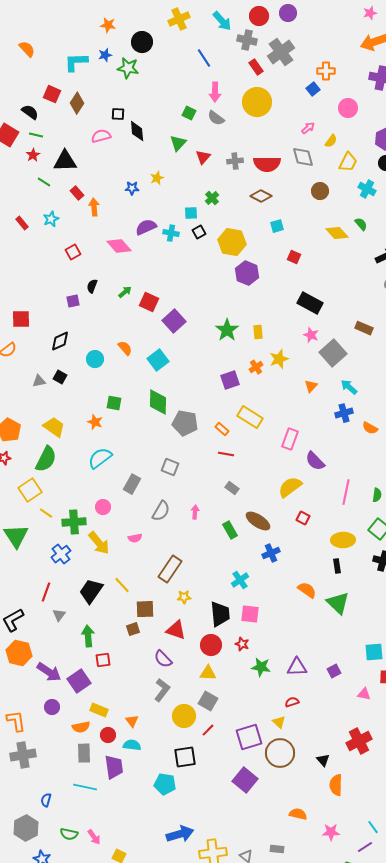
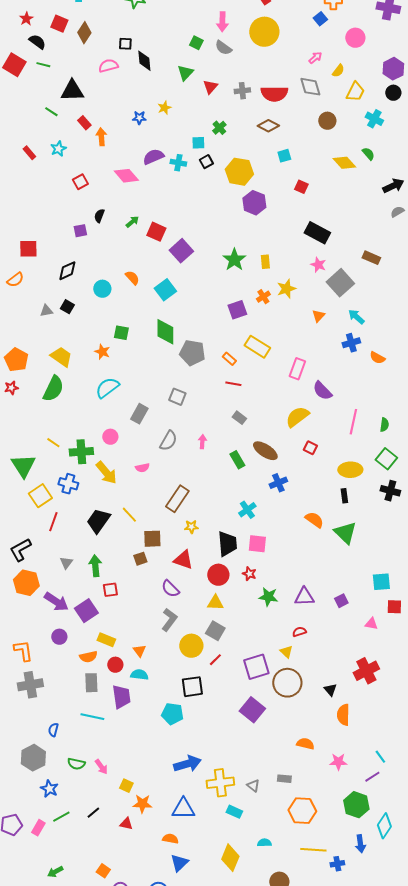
red star: (33, 155) -> (26, 19), moved
yellow square: (30, 490) -> (40, 496), moved
blue cross: (61, 554) -> (68, 484), turned -36
gray triangle: (59, 615) -> (66, 563), moved

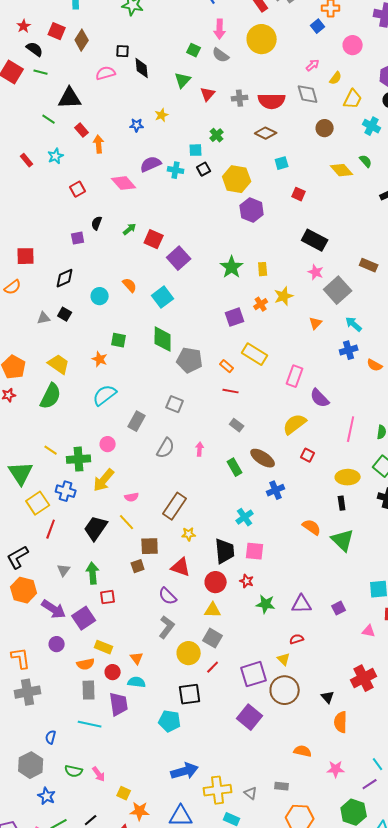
pink semicircle: (142, 468) -> (132, 497), moved
yellow arrow: (106, 473) -> (104, 480), turned 80

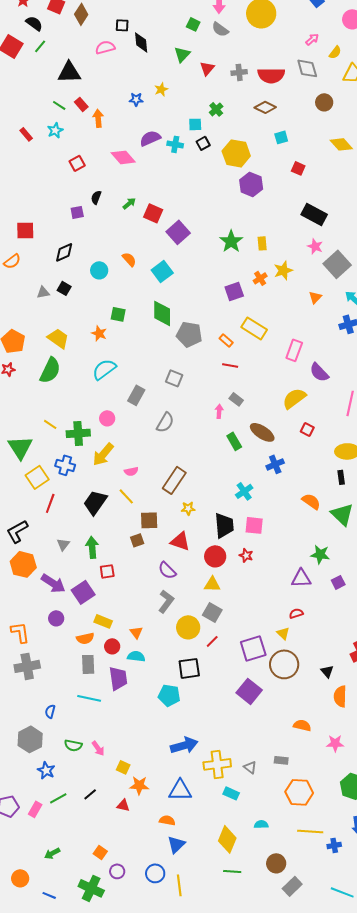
green line: (41, 72) -> (40, 46), turned -64
green line: (49, 119) -> (59, 105), moved
pink arrow: (200, 449) -> (219, 411), moved
green star: (266, 604) -> (320, 554), moved

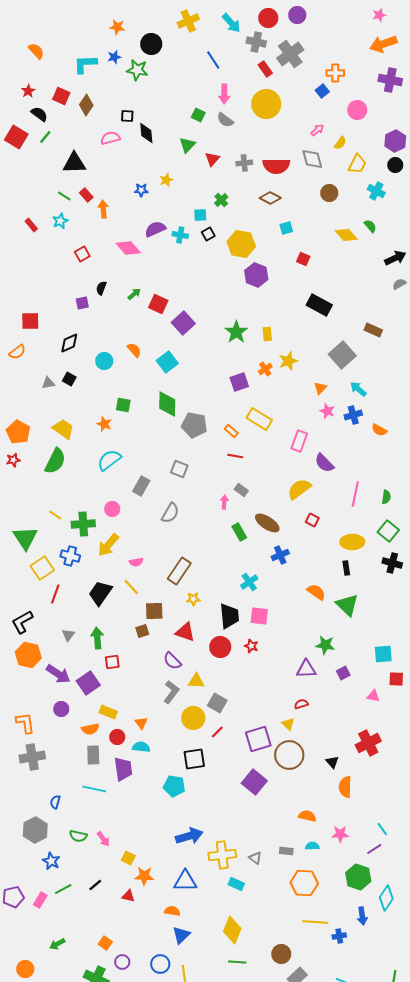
pink star: (315, 246) -> (327, 411), moved
yellow triangle: (212, 584) -> (196, 681), moved
cyan semicircle: (261, 824) -> (312, 846), moved

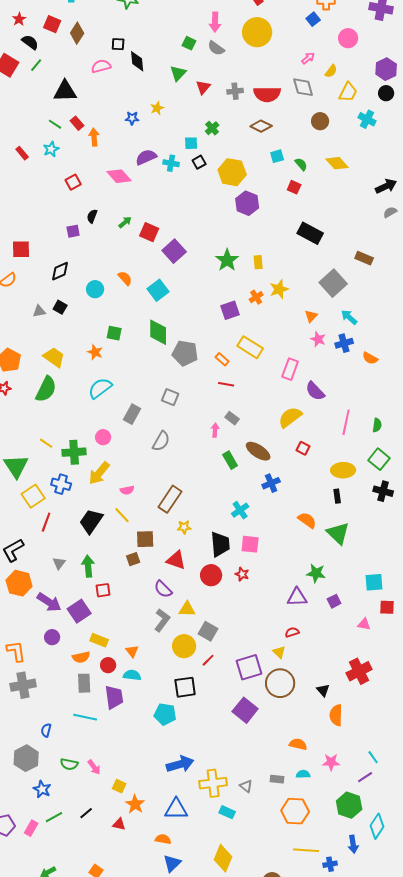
green semicircle: (370, 226) -> (301, 164), moved
orange star: (144, 876) -> (135, 804), turned 30

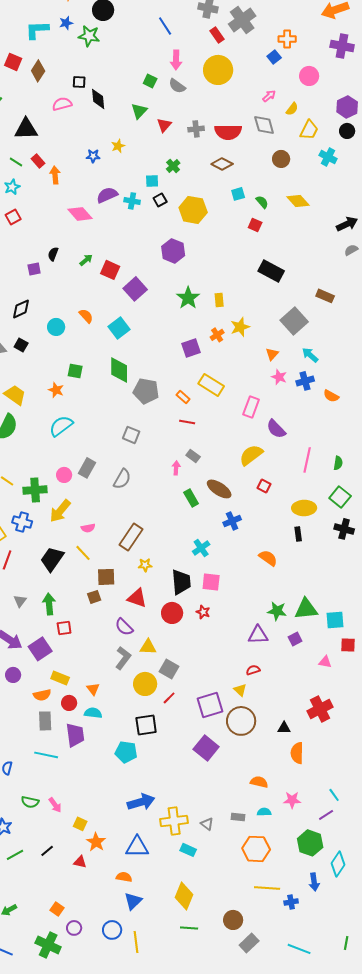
red square: (73, 182) -> (13, 217), moved
purple hexagon: (247, 203) -> (173, 251), moved
gray rectangle: (132, 414) -> (87, 468), moved
green triangle: (338, 533) -> (306, 609), moved, turned -50
black triangle: (323, 690) -> (284, 728), turned -48

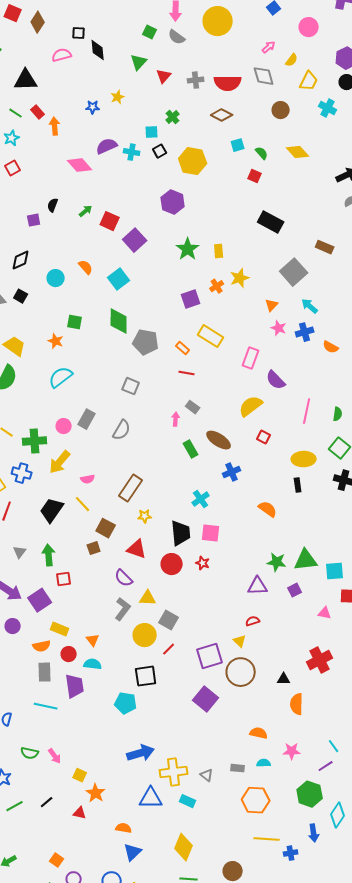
brown square: (106, 577) -> (106, 528), turned 30
blue triangle: (137, 847) -> (151, 798), moved

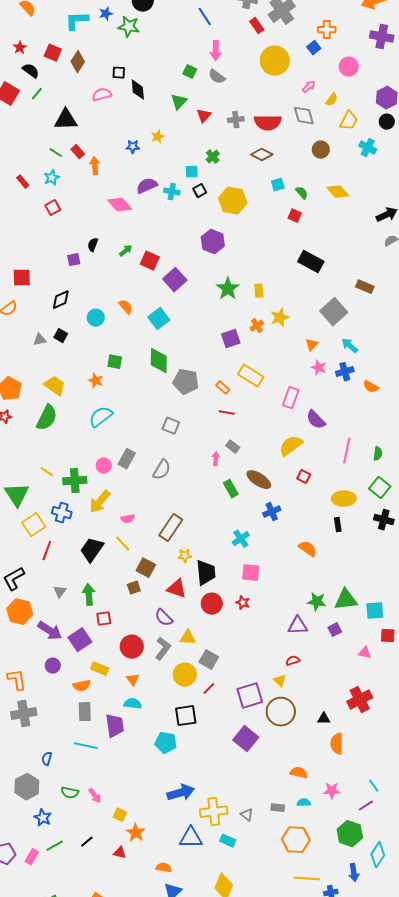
yellow circle: (218, 21) -> (275, 61), moved
black trapezoid: (181, 533) -> (206, 573), moved
red circle: (69, 654) -> (132, 647), moved, size x1.5

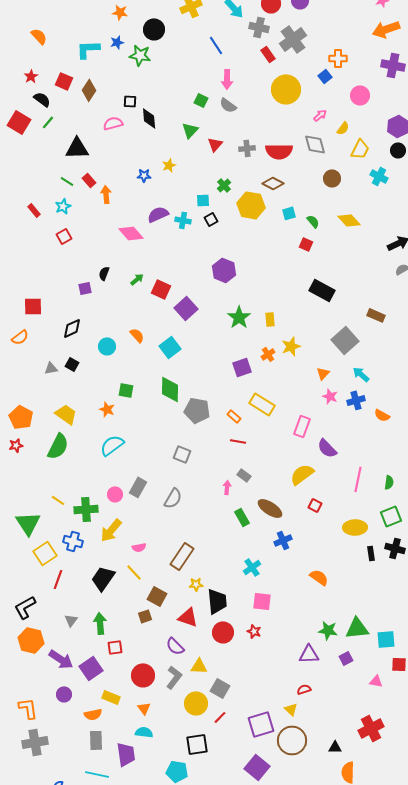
yellow hexagon: (233, 201) -> (251, 205), moved
green square: (380, 488) -> (391, 516), turned 30
black rectangle: (338, 525) -> (371, 553), moved

